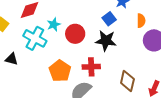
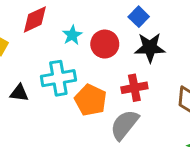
blue square: (109, 19) -> (139, 17), moved
cyan cross: (35, 38) -> (58, 78), moved, turned -30

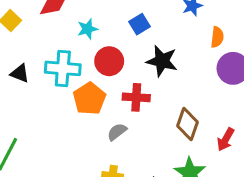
blue square: (139, 17) -> (139, 24), moved
red circle: (105, 44) -> (109, 61), moved
gray semicircle: (124, 125) -> (117, 132), size x0.6

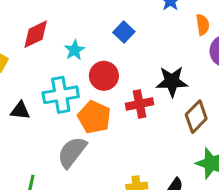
black star: (162, 61) -> (172, 81), moved
brown diamond: (188, 124) -> (196, 117), turned 40
gray semicircle: (117, 132) -> (72, 152), moved, size x1.6

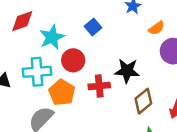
orange semicircle: (203, 25) -> (157, 28), turned 56
cyan star: (75, 50) -> (52, 37), size x1.5

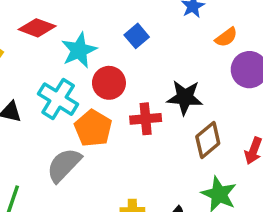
red diamond: (22, 21) -> (37, 28), turned 40
cyan cross: (37, 72) -> (58, 99), turned 36

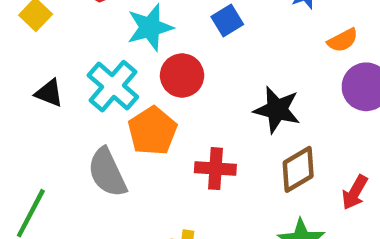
red cross: (146, 119) -> (215, 169), moved
gray semicircle: (64, 165) -> (107, 172), turned -78

